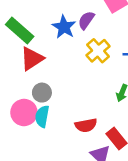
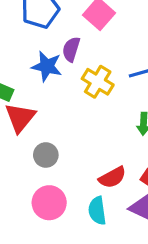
pink circle: (24, 112) -> (49, 203), moved
cyan semicircle: (42, 116) -> (97, 211), moved

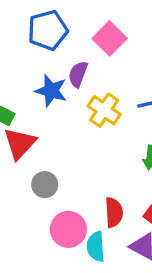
red semicircle: (112, 177) -> (114, 212), turned -68
pink circle: (49, 203) -> (68, 229), moved

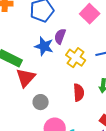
pink square: (110, 38) -> (90, 14), moved
red semicircle: (114, 212) -> (79, 93), moved

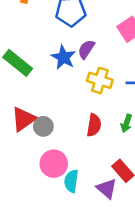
yellow cross: (76, 58) -> (100, 80), turned -30
red triangle: (26, 78) -> (23, 119), moved

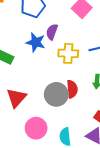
gray circle: (43, 126) -> (56, 94), moved, size x1.5
pink circle: (54, 164) -> (36, 128), moved

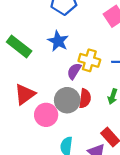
purple semicircle: (52, 32) -> (74, 71), moved
pink circle: (36, 128) -> (46, 115), moved

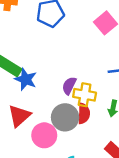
blue star: (58, 41) -> (26, 79), moved
yellow cross: (89, 60) -> (85, 95), moved

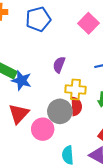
purple semicircle: (69, 86) -> (59, 65), moved

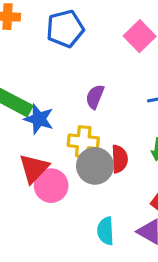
yellow cross: (76, 89) -> (83, 142), moved
pink circle: (43, 129) -> (51, 186), moved

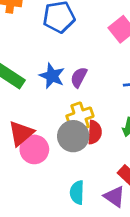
blue star: (39, 119) -> (52, 76), moved
yellow cross: (83, 142) -> (80, 116), moved, turned -30

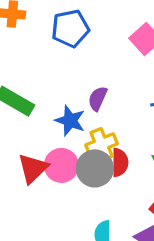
blue star: (52, 76) -> (70, 121), moved
pink circle: (34, 149) -> (61, 165), moved

